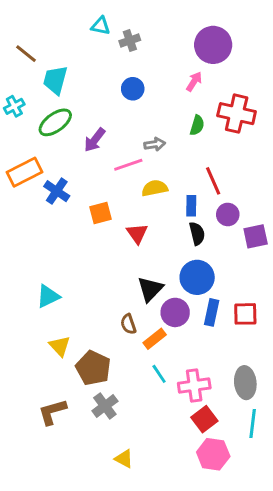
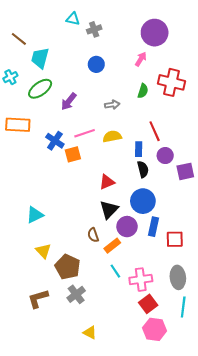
pink line: (128, 165) -> (85, 133), moved
orange rectangle: (25, 172) -> (18, 125), turned 30
blue cross: (57, 191) -> (55, 141), moved
red triangle: (137, 233) -> (107, 182), moved, turned 42
red square: (245, 314) -> (175, 239), moved

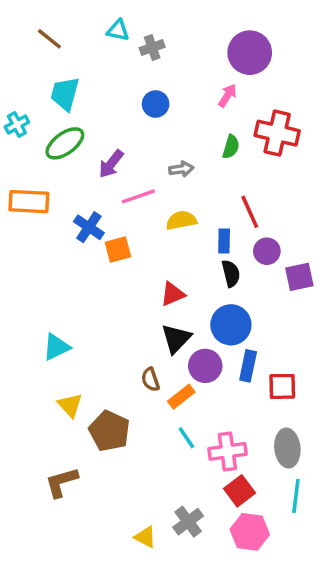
brown line: (19, 39) -> (49, 39), moved
pink line: (85, 133) -> (138, 196), moved
gray cross: (76, 294) -> (188, 522), moved

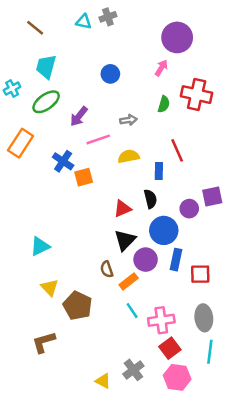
gray cross: (152, 48) -> (108, 17), moved
orange rectangle: (29, 202) -> (21, 143), turned -60
purple circle: (267, 251) -> (189, 209), moved
black semicircle: (231, 273) -> (150, 199), moved

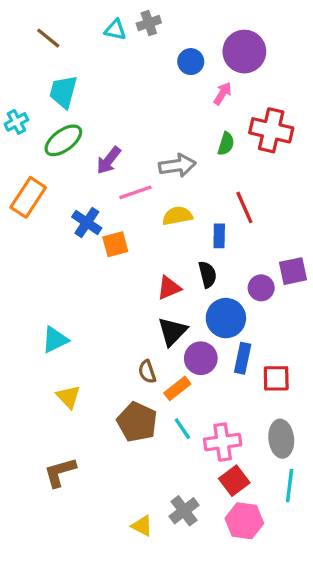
blue circle: (110, 74) -> (191, 62), moved
gray arrow: (129, 120) -> (177, 165), size x1.5
brown pentagon: (78, 306) -> (137, 422), moved

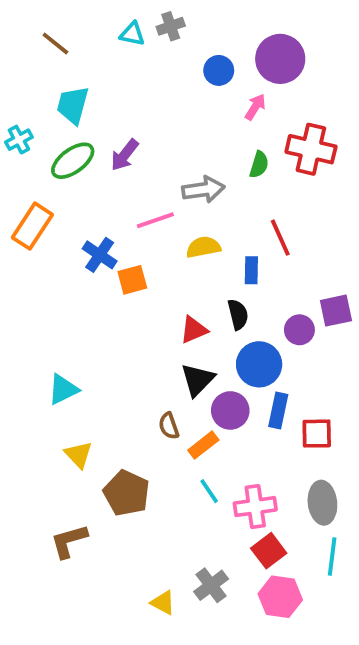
purple arrow: (109, 160) -> (125, 155), moved
brown pentagon: (137, 422) -> (127, 493), moved

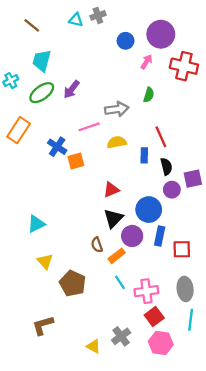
red cross: (311, 149) -> (184, 66), moved
black semicircle: (238, 314) -> (166, 167), moved
brown L-shape: (69, 541) -> (43, 325), moved

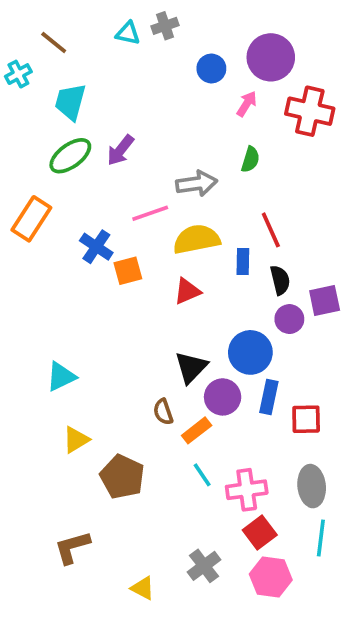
cyan cross: (11, 81) -> (18, 74), moved
yellow semicircle: (117, 142) -> (197, 239), size x1.4
red triangle: (111, 190) -> (187, 291), moved
yellow triangle: (45, 261) -> (76, 440), turned 42
yellow triangle: (94, 346) -> (143, 588), moved

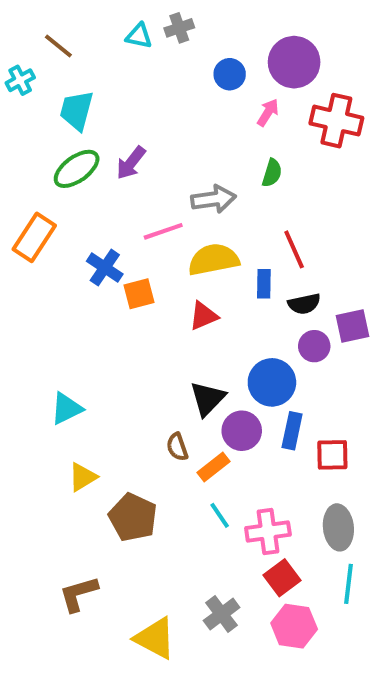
black semicircle: (280, 280) -> (304, 304), turned 92
yellow triangle: (143, 588) -> (155, 638), size x1.6

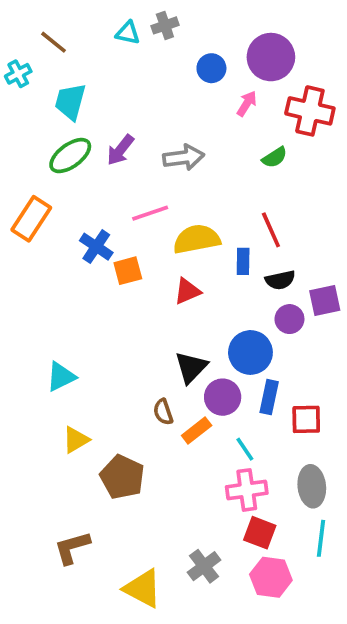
green semicircle: (272, 173) -> (275, 157), moved, turned 40
gray arrow: (214, 199) -> (184, 157), moved
cyan line: (220, 515) -> (245, 449), moved
red square: (282, 578) -> (260, 533), turned -32

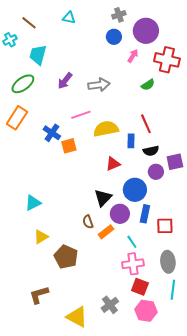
gray cross: (165, 25) -> (119, 15), moved
green ellipse: (70, 156) -> (23, 84), moved
red triangle: (187, 291) -> (113, 164), moved

